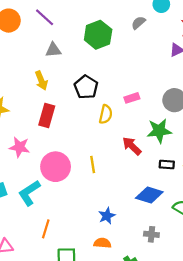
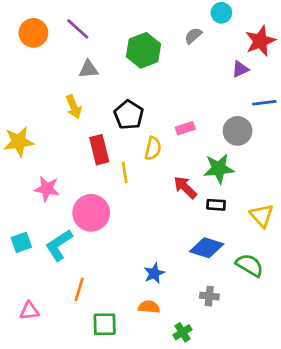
red rectangle: (47, 115) -> (99, 150), moved, turned -30
yellow line: (93, 165) -> (125, 173), moved
black rectangle: (167, 165) -> (216, 205), moved

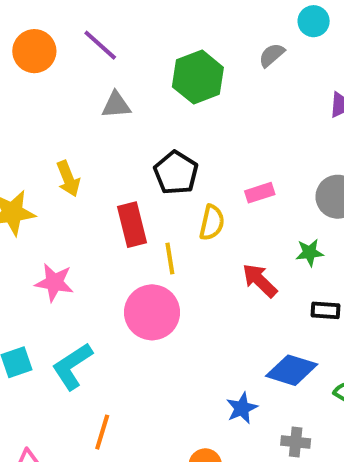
yellow arrow: (74, 107) -> (68, 179), moved
green star: (219, 169) -> (310, 253), size x0.6
black rectangle: (216, 205) -> (326, 310), moved
pink circle: (91, 213) -> (152, 312), moved
blue star: (154, 273) -> (242, 408), moved

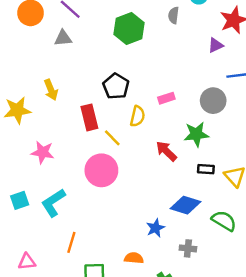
gray semicircle: (272, 55) -> (173, 15), turned -42
gray triangle: (116, 105) -> (63, 38), moved
green star: (310, 253) -> (196, 134), size x1.5
yellow line: (170, 259) -> (112, 138), turned -36

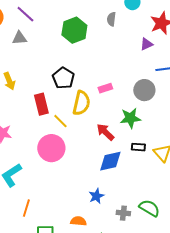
yellow semicircle: (137, 116) -> (81, 103), size x1.4
blue diamond: (186, 205) -> (110, 161), moved, turned -30
green semicircle: (224, 221) -> (149, 208), moved

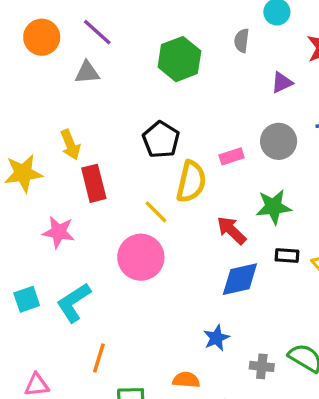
purple triangle: (146, 44) -> (282, 83), moved
gray circle: (144, 90) -> (279, 141), moved
red rectangle: (41, 104) -> (94, 183), moved

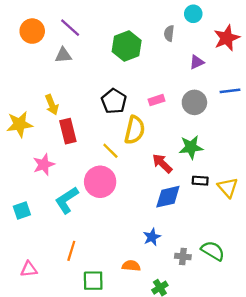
pink rectangle: (232, 156) -> (156, 100), moved
pink star: (59, 232) -> (44, 165), turned -30
cyan L-shape: (74, 303) -> (67, 200), moved

